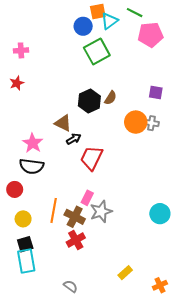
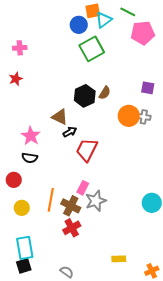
black semicircle: (32, 166) -> (30, 158), size x0.7
black square: (25, 244) -> (24, 266), moved
yellow rectangle: (125, 273) -> (119, 259), turned 40

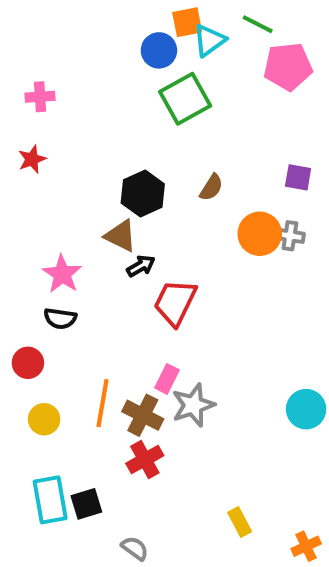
black hexagon: (85, 96) -> (143, 193), moved
yellow rectangle: (119, 259) -> (240, 522), turned 64
black square: (24, 266) -> (86, 504), moved

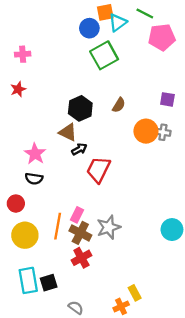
pink rectangle: (167, 379) -> (77, 215), moved
yellow circle: (44, 419) -> (25, 235), size x1.5
orange cross: (306, 546) -> (121, 306), moved

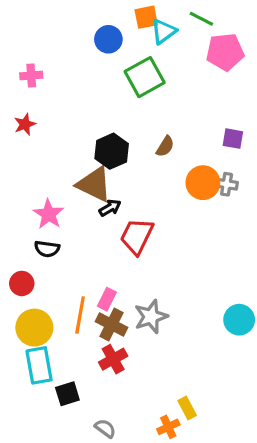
blue circle: (89, 28) -> (108, 39), moved
brown triangle: (68, 132) -> (94, 184), size x1.4
cyan rectangle: (28, 280) -> (39, 365), moved

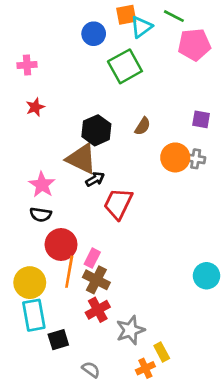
red star: (25, 124) -> (35, 107), moved
red circle: (22, 283) -> (61, 244), moved, size x1.5
gray star: (151, 317) -> (130, 330), moved

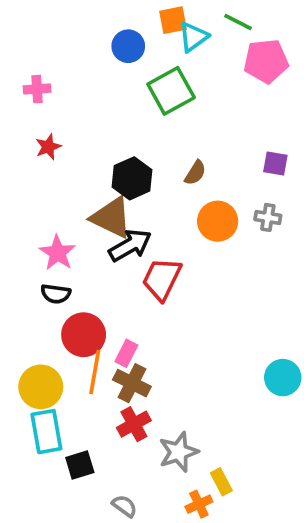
orange circle: (175, 157) -> (218, 221), moved
black arrow: (95, 179) -> (130, 245), size x1.6

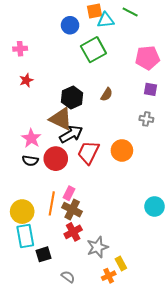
cyan triangle: (193, 37) -> (106, 20), turned 30
pink pentagon: (266, 61) -> (147, 58), moved
orange circle: (218, 221) -> (122, 150), moved
red circle: (84, 335) -> (56, 159), moved

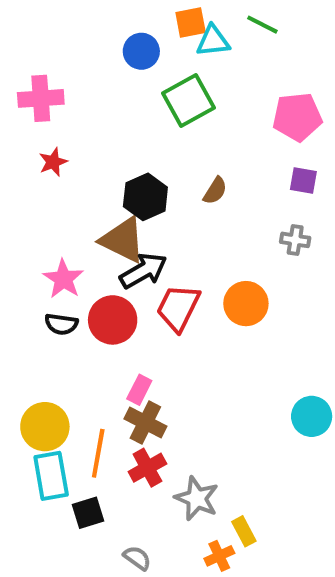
pink cross: (20, 49) -> (41, 98), size x1.5
orange line: (52, 203) -> (98, 453), moved
gray star: (97, 247) -> (197, 498), turned -30

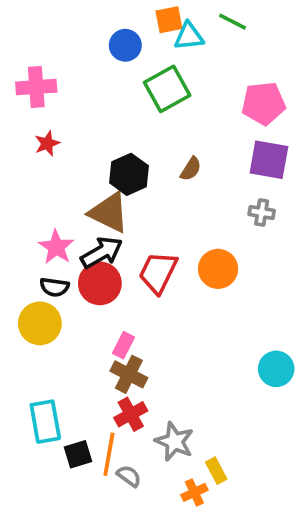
purple square: (303, 180) -> (269, 160), size x1.6
black arrow: (143, 271) -> (102, 252), moved
yellow circle: (45, 427) -> (40, 323), moved
orange line: (98, 453) -> (109, 454), moved
gray semicircle: (137, 558) -> (129, 476), moved

